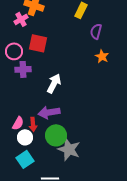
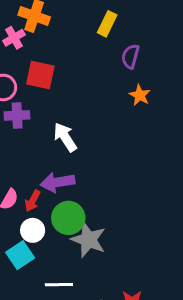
white arrow: (54, 83) -> (65, 137), turned -60
red arrow: (33, 124) -> (33, 201), turned 32
white circle: (25, 137) -> (33, 230), moved

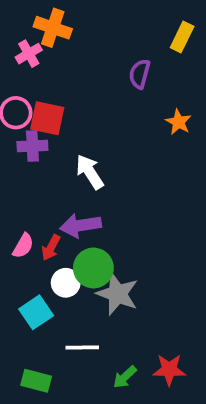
yellow rectangle: (107, 24) -> (182, 37), moved
purple semicircle: (130, 56) -> (140, 74), moved
red square: (40, 75) -> (47, 118), moved
white circle: (33, 230) -> (66, 283), moved

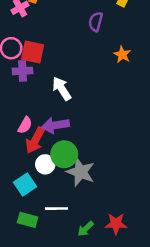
pink semicircle: (23, 246) -> (25, 125), moved
red arrow: (51, 248) -> (35, 140), size x1.5
green rectangle: (36, 381) -> (28, 220), moved

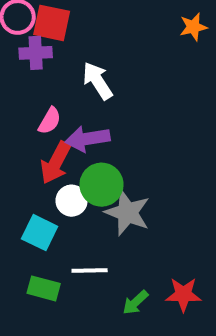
orange star: (122, 55) -> (193, 27), turned 30
pink semicircle: (25, 125) -> (50, 121), moved
cyan square: (25, 185) -> (40, 233), turned -30

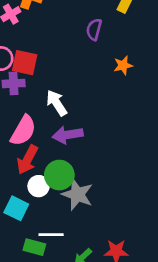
pink semicircle: (50, 121) -> (23, 131), size x1.6
purple arrow: (88, 139) -> (68, 135), moved
green rectangle: (44, 288) -> (34, 247), moved

